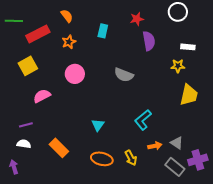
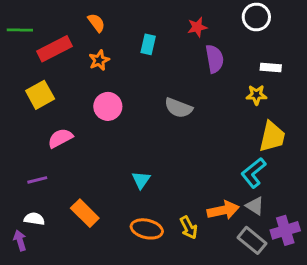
cyan L-shape: (143, 120) -> (253, 173), moved
white semicircle: (24, 144) -> (34, 219), moved
orange arrow: (155, 146) -> (223, 210), size x1.5

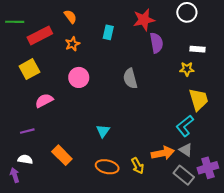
red star: (197, 27) -> (144, 20), size x1.5
gray semicircle: (179, 108) -> (130, 79), turned 54
yellow trapezoid: (272, 137) -> (198, 100), turned -30

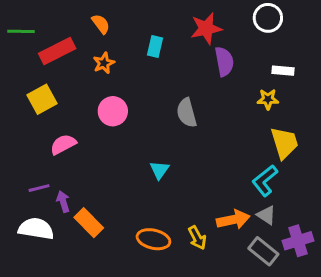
cyan triangle: (103, 131) -> (160, 170), moved
white semicircle: (25, 159) -> (36, 229), size x1.6
purple arrow: (15, 175) -> (63, 202), moved

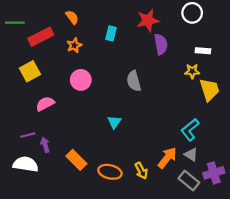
yellow trapezoid: (284, 143) -> (209, 90), moved
orange arrow: (233, 220) -> (167, 158), turned -40
orange rectangle: (89, 223) -> (76, 160), moved

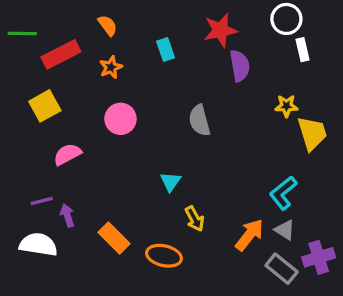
cyan rectangle: (111, 33) -> (166, 50), turned -32
white rectangle: (203, 51) -> (303, 50), moved, turned 72
yellow arrow: (141, 171) -> (195, 219), moved

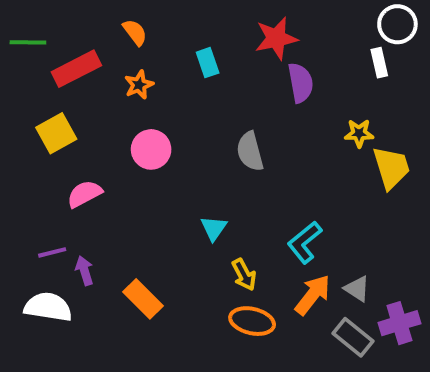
white circle: (286, 19) -> (397, 24), moved
cyan L-shape: (283, 193) -> (305, 242), moved
orange ellipse: (164, 256) -> (252, 321), moved

